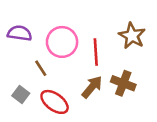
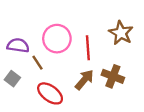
purple semicircle: (20, 33) -> (18, 45), moved
gray square: (21, 94) -> (12, 79), moved

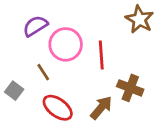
brown star: (121, 33) -> (139, 19), moved
purple semicircle: (18, 45) -> (35, 26), moved, turned -40
brown arrow: (84, 80) -> (101, 108), moved

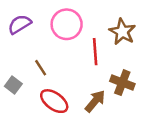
brown star: (139, 19) -> (122, 32), moved
purple semicircle: (35, 26) -> (20, 24), moved
pink circle: (66, 44) -> (67, 24), moved

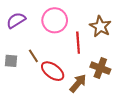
gray square: (13, 85) -> (11, 61), moved, turned -32
red ellipse: (54, 101) -> (53, 71), moved

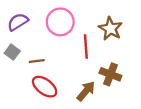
brown line: (33, 56) -> (37, 61), turned -64
gray square: (11, 61) -> (12, 52), moved, turned 32
red ellipse: (53, 71) -> (45, 87), moved

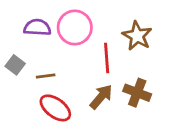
purple semicircle: (18, 22) -> (37, 27), moved, turned 35
brown arrow: (86, 91) -> (101, 97), moved

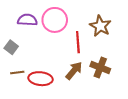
brown line: (46, 76) -> (17, 73), moved
red ellipse: (55, 108) -> (41, 79), turned -30

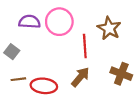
brown cross: (100, 68) -> (121, 74), moved

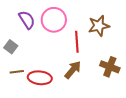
purple semicircle: (29, 22) -> (27, 20), turned 54
brown star: (109, 28) -> (99, 26), turned 30

